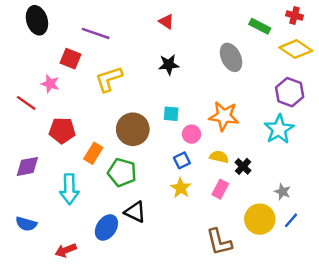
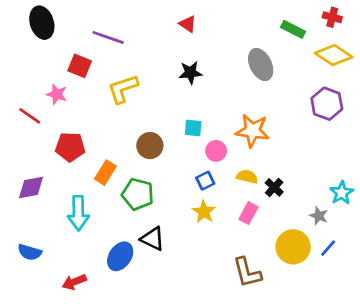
brown circle: (133, 129) -> (150, 146), size x0.7
cyan star: (279, 129) -> (342, 193), moved, size x0.7

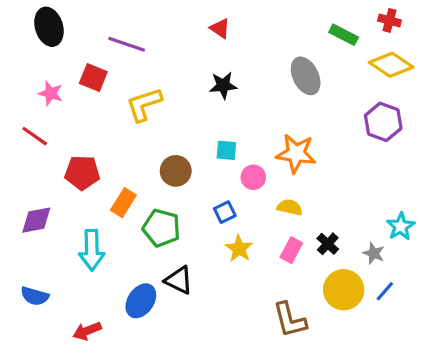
pink star: (57, 94) -> (51, 93), moved
blue square: (205, 181) -> (225, 212), moved
black cross: (274, 187) -> (328, 244), moved

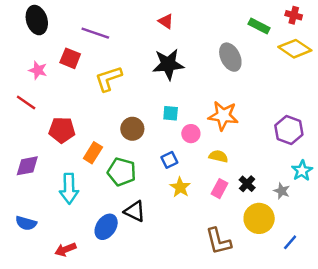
black star: (223, 85) -> (168, 64), size x1.5
purple hexagon: (383, 122) -> (289, 130), moved
blue line: (385, 291) -> (290, 242), moved

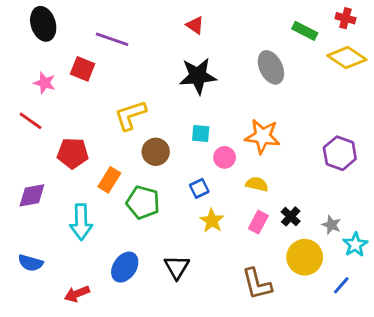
yellow L-shape: (108, 79) -> (130, 115), moved
cyan star: (302, 171) -> (355, 245), moved
black triangle: (135, 211) -> (177, 267), moved, turned 35

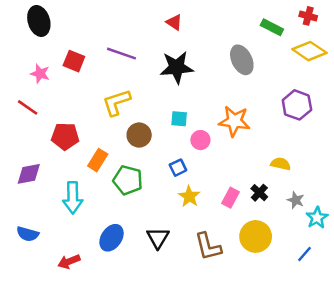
purple line: (112, 39) -> (122, 54), moved
purple hexagon: (340, 153) -> (297, 105), moved
yellow semicircle: (257, 184) -> (281, 164), moved
yellow circle: (305, 257) -> (256, 236), moved
brown L-shape: (257, 284) -> (208, 247), moved

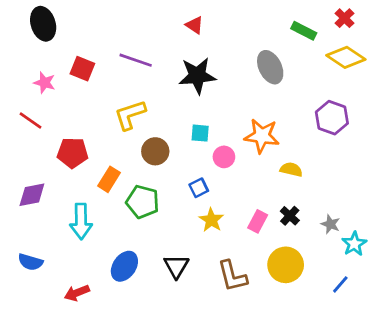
red cross: (308, 16) -> (344, 18), turned 30
yellow semicircle: (281, 164) -> (291, 170), moved

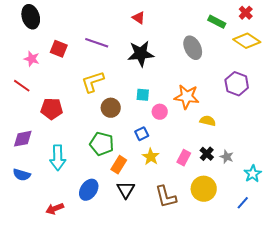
orange rectangle: (109, 179) -> (119, 165), moved
gray star: (330, 224) -> (227, 157), moved
blue semicircle: (31, 262) -> (22, 175), moved

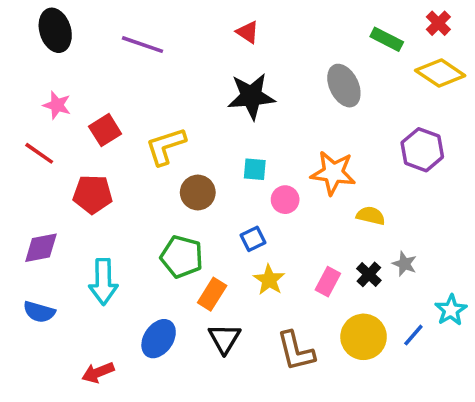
purple line: (97, 43) -> (143, 45), moved
red square: (59, 49) -> (105, 130), moved, turned 36
gray star: (227, 157) -> (405, 264), moved
blue line: (243, 203) -> (413, 335), moved

